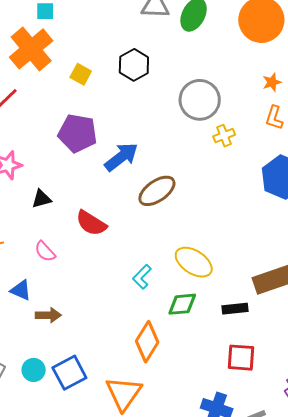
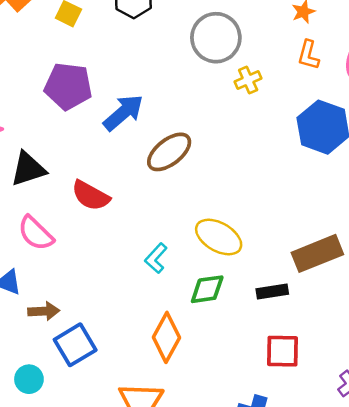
black triangle: (41, 199) -> (28, 169), size x1.5
pink semicircle: (45, 252) -> (36, 233), size x1.4
blue square: (69, 373) -> (75, 345), moved

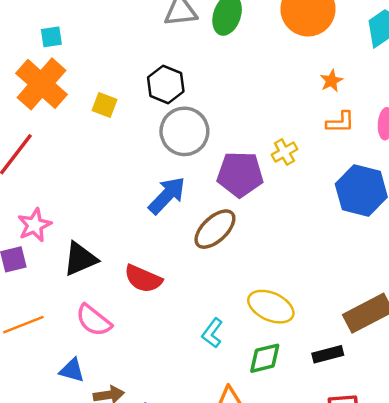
gray circle: (216, 38) -> (184, 131), moved
orange L-shape: (308, 55) -> (340, 122), turned -100
purple pentagon: (68, 86) -> (240, 174), moved

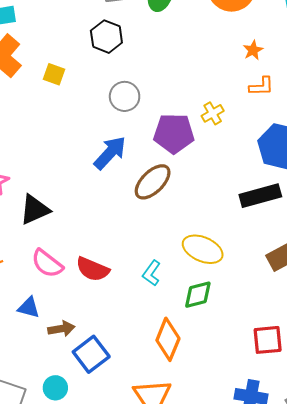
black hexagon: (166, 84) -> (106, 37), moved
gray circle: (184, 131) -> (125, 96), size x0.7
red semicircle: (143, 279) -> (93, 269), moved
black rectangle: (328, 354) -> (260, 196), moved, size x1.5

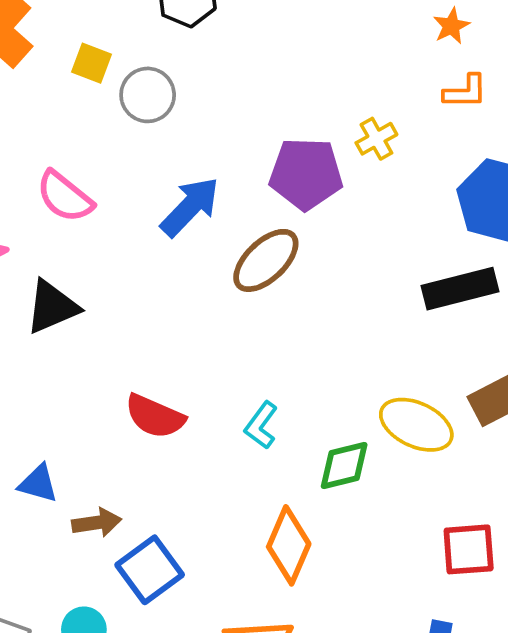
gray circle: (125, 96) -> (148, 95), moved
yellow ellipse: (203, 249) -> (416, 425), moved
pink semicircle: (47, 263) -> (65, 197), moved

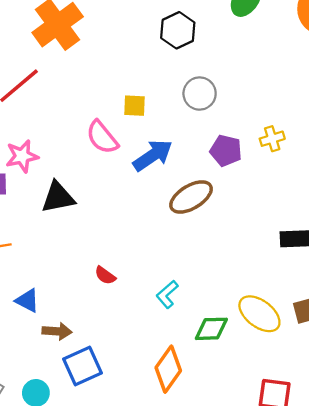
yellow square: (91, 63) -> (134, 106), moved, turned -30
gray circle: (148, 95) -> (200, 94), moved
purple pentagon: (306, 174) -> (226, 151), size x0.7
pink semicircle: (65, 197) -> (102, 137), moved
red semicircle: (155, 416) -> (105, 275), size x0.6

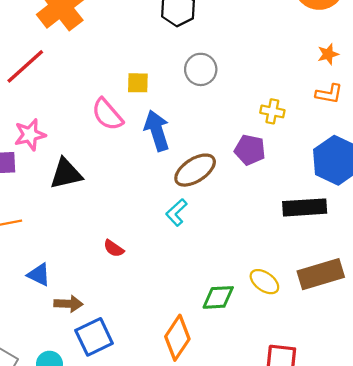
yellow cross: (272, 139) -> (272, 111), turned 30
purple pentagon: (226, 151) -> (250, 150), moved
blue arrow: (153, 155) -> (157, 131), turned -72
cyan L-shape: (167, 294) -> (176, 212), moved
yellow ellipse: (259, 314) -> (264, 282), size x0.7

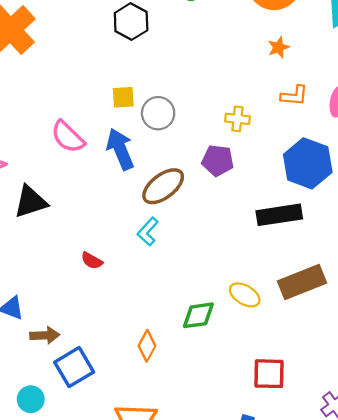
orange star: (328, 54) -> (279, 47), moved
gray circle: (201, 69) -> (158, 113), moved
yellow square: (138, 83) -> (123, 97), moved
red semicircle: (114, 248) -> (92, 261), moved
orange diamond: (177, 338) -> (147, 346), moved, size x0.7

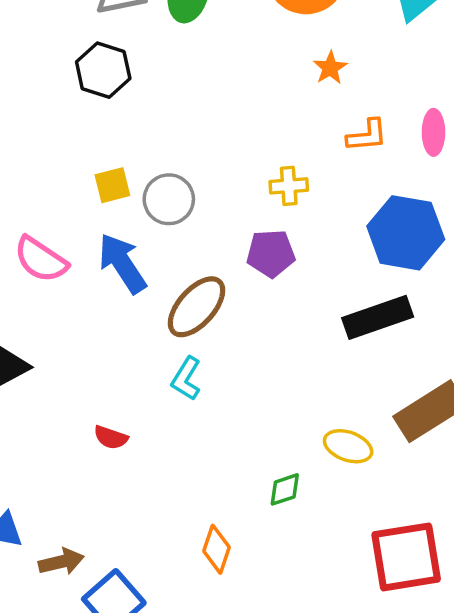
green diamond: (198, 315) -> (285, 489), size x0.7
red square: (269, 374) -> (406, 557), size x1.4

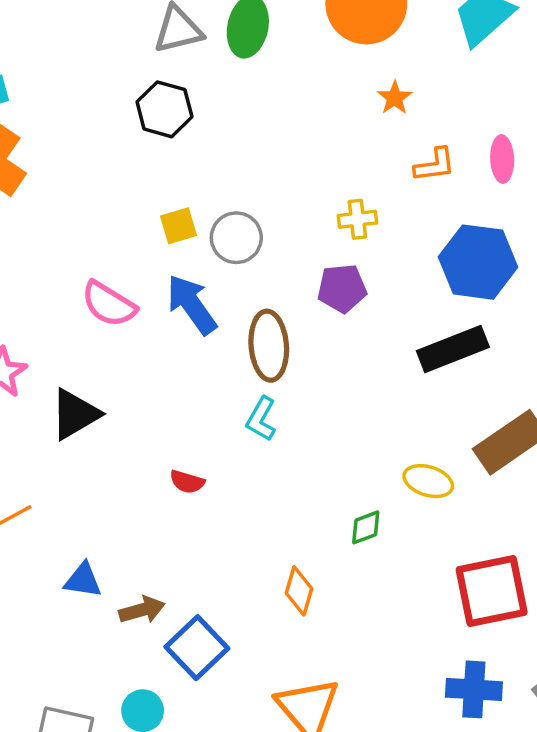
brown ellipse: (196, 307) -> (269, 346), turned -44

